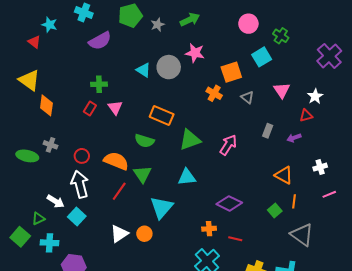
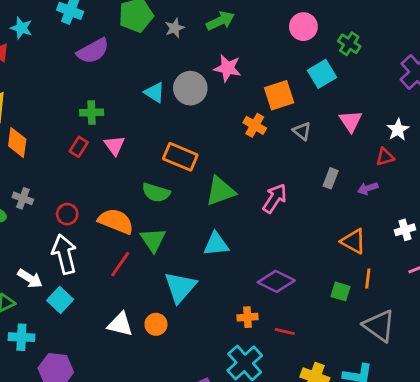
green square: (275, 210) -> (341, 291), turned -32
white triangle: (119, 234) -> (120, 324), turned 48

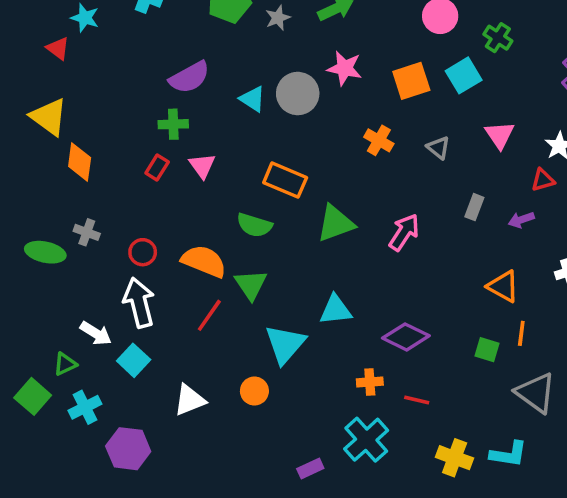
purple semicircle: (93, 51) -> (190, 77), moved
orange square: (279, 95) -> (411, 81), moved
cyan triangle: (216, 244) -> (336, 310), moved
white triangle: (120, 324) -> (190, 400), moved, turned -36
cyan cross: (21, 337) -> (85, 407), turned -30

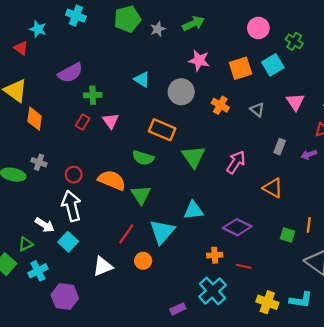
purple semicircle: (190, 77) -> (70, 73), moved
gray circle: (298, 94) -> (181, 92), moved
green triangle: (336, 223) -> (193, 157), turned -45
orange triangle: (503, 286) -> (273, 188), moved
red line: (209, 315) -> (126, 234), moved

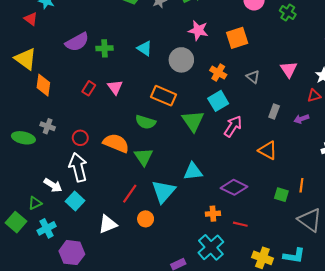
cyan square: (273, 65) -> (218, 101), moved
green cross: (93, 95) -> (104, 48), moved

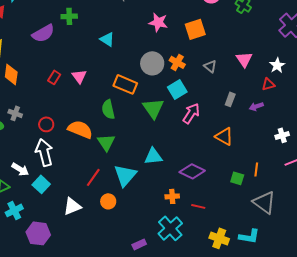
green cross: (104, 48) -> (69, 16), moved
gray circle: (181, 60) -> (152, 63), moved
green semicircle: (146, 122) -> (108, 109), turned 60

